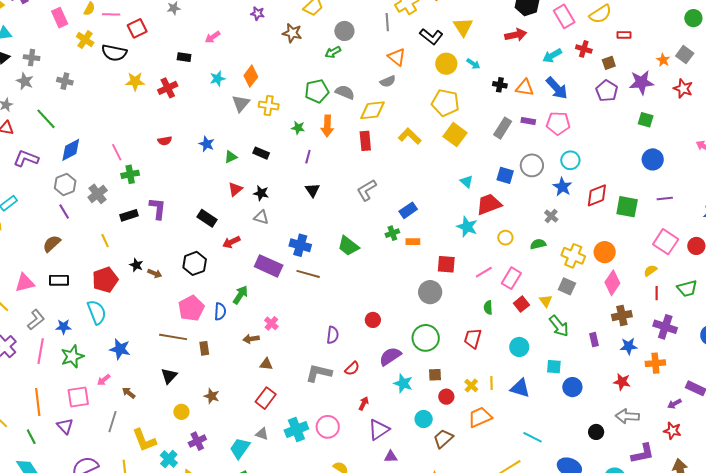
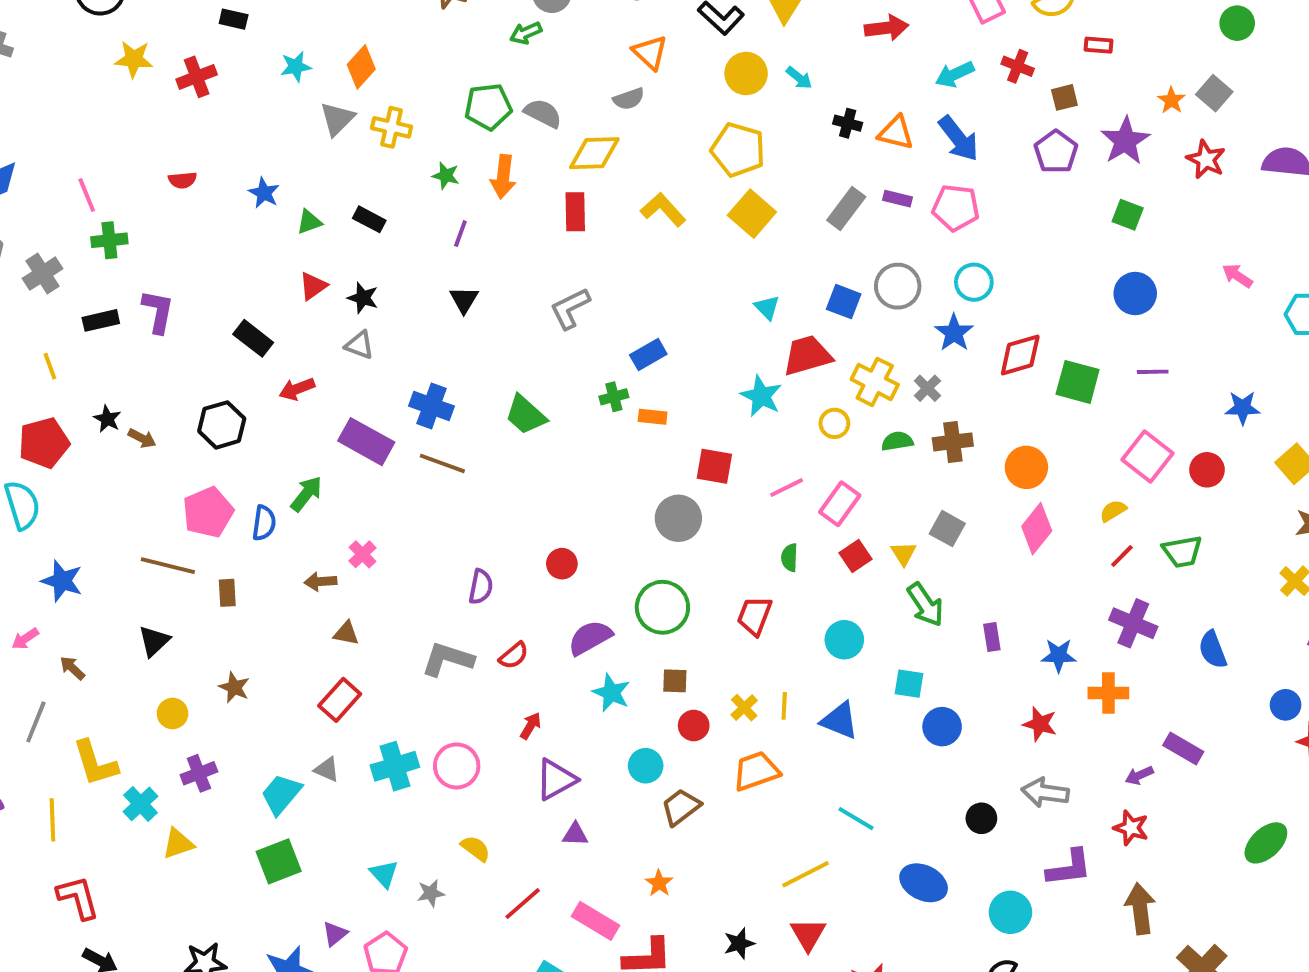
purple star: (641, 82) -> (1125, 141), turned -30
yellow cross: (573, 256) -> (875, 382), moved
red line: (657, 293) -> (1122, 556), turned 40
brown cross: (622, 316) -> (953, 442), moved

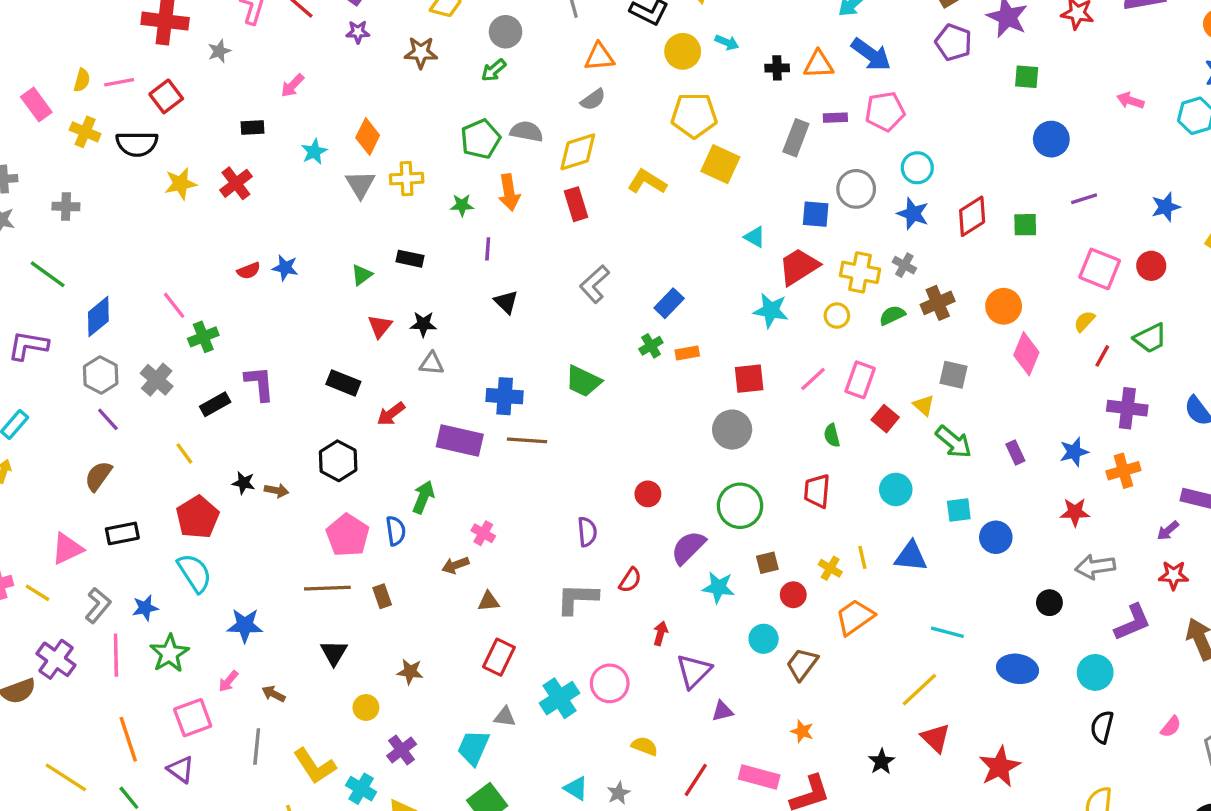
orange triangle: (650, 52) -> (599, 57), turned -32
blue star: (264, 193) -> (285, 268), moved
green square: (1078, 382) -> (1025, 225), size x0.7

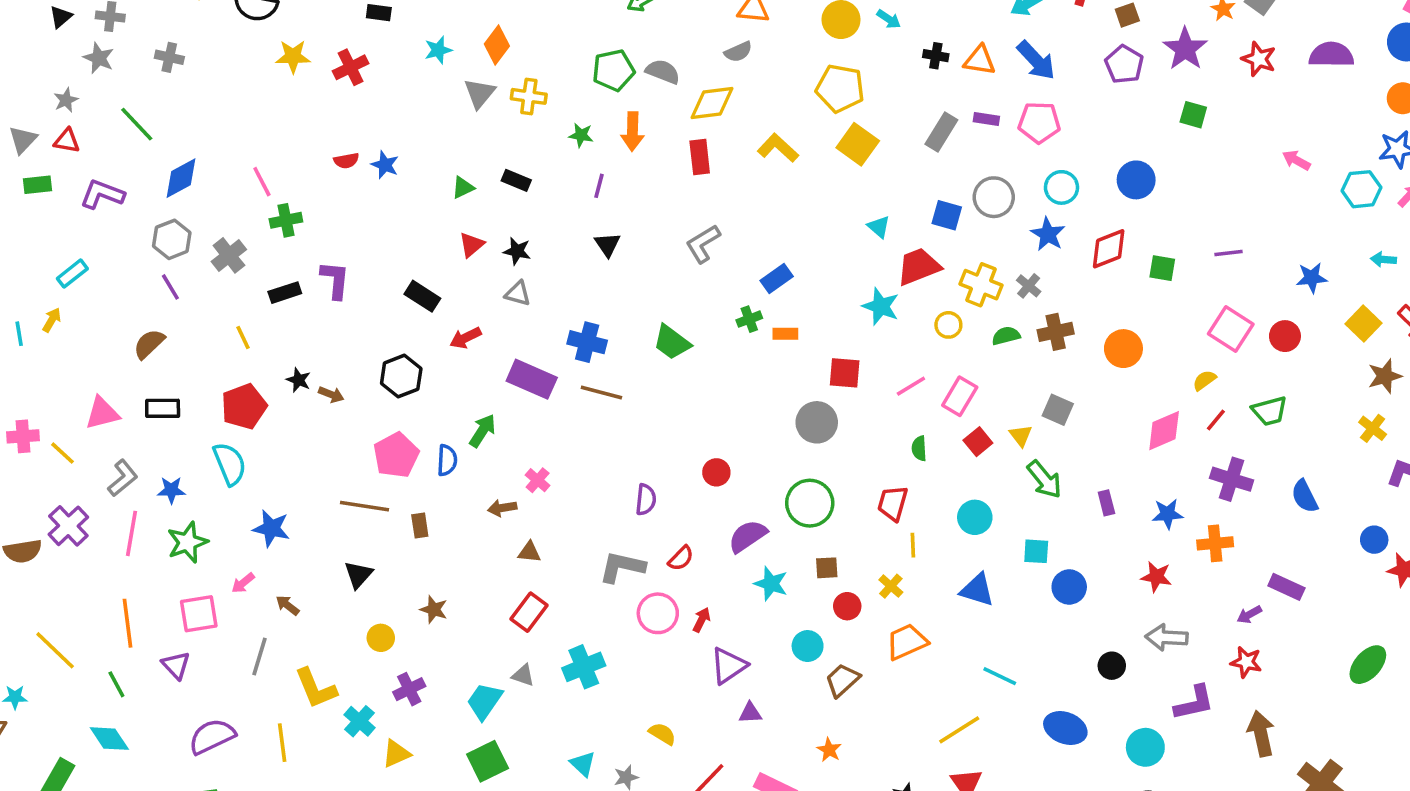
blue circle: (1051, 139) -> (1136, 180), moved
pink diamond: (1026, 354) -> (1164, 431), moved, turned 33
yellow line: (862, 557) -> (913, 545), moved
pink circle: (610, 683) -> (658, 613), moved

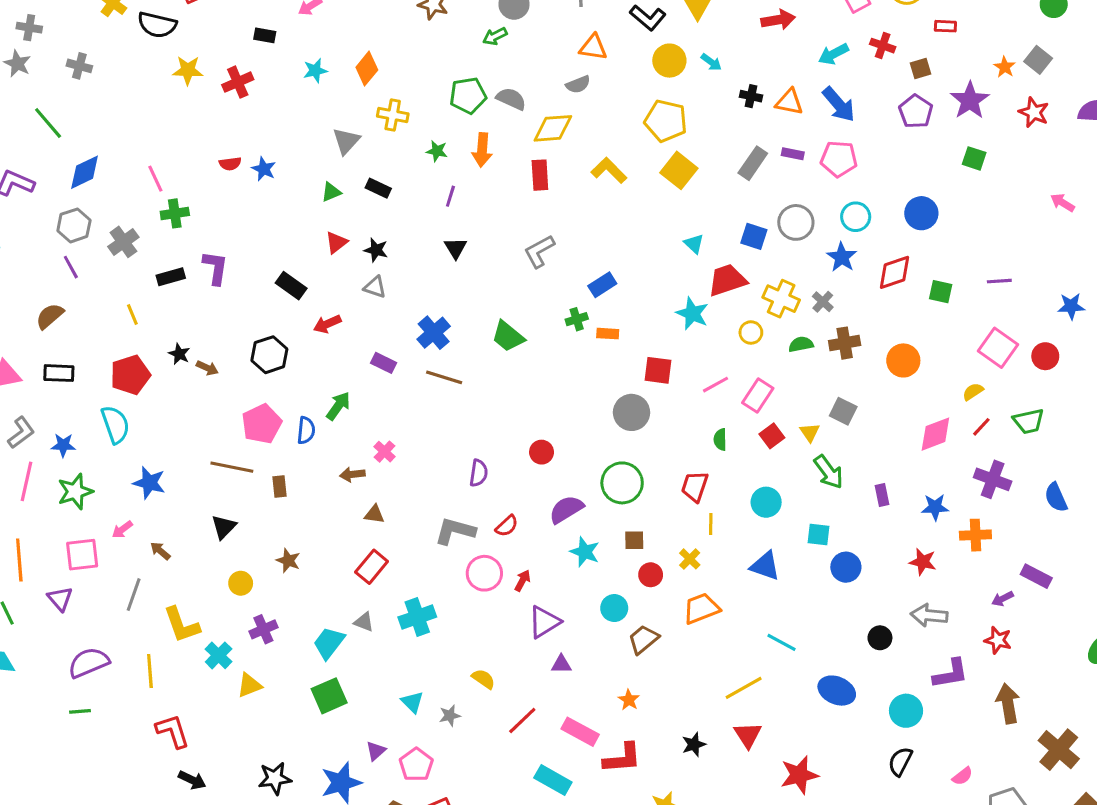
gray triangle: (480, 93) -> (346, 141), moved
blue cross: (587, 342) -> (434, 333), turned 32
purple rectangle: (532, 379) -> (384, 363), size x0.6

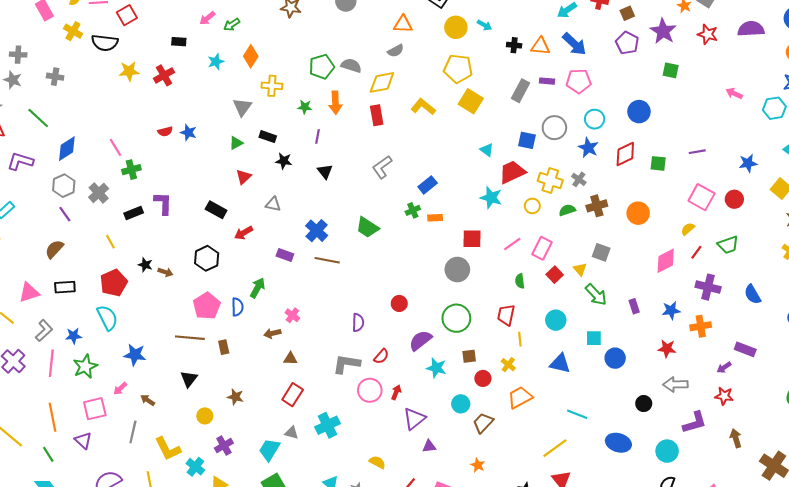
green arrow: (495, 36) -> (232, 25), moved
black star: (376, 250) -> (284, 161), moved
brown arrow: (1008, 703) -> (736, 438), size x0.7

